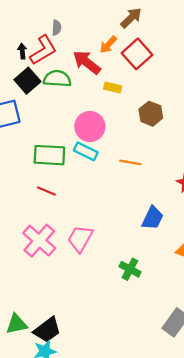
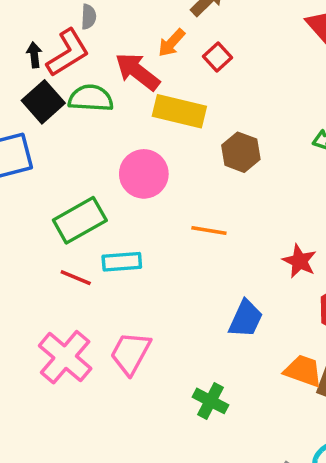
red square: (137, 54) -> (218, 57), size x0.6
yellow rectangle: (113, 88) -> (179, 111), size x1.8
cyan rectangle: (86, 151) -> (122, 262), moved, turned -30
green rectangle: (49, 155) -> (80, 220), turned -32

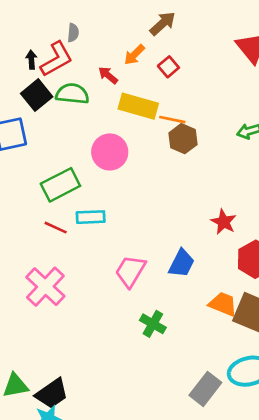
red arrow: (137, 72) -> (108, 75), size x0.6
orange line: (209, 230) -> (172, 120), moved
pink trapezoid: (130, 353) -> (130, 271), moved

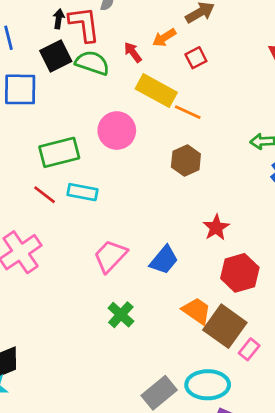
red L-shape: (57, 59) -> (84, 24), turned -81
brown hexagon: (183, 139) -> (186, 160), moved

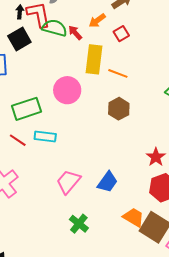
green semicircle: (92, 63) -> (54, 28), moved
yellow rectangle: (156, 91) -> (94, 59), turned 72
red star: (216, 228) -> (156, 157), moved

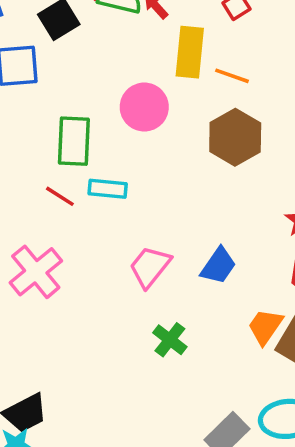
green rectangle: (26, 109) -> (74, 141), turned -68
brown hexagon: (119, 109) -> (235, 137), size x1.4
orange trapezoid: (134, 217) -> (265, 326), turned -85

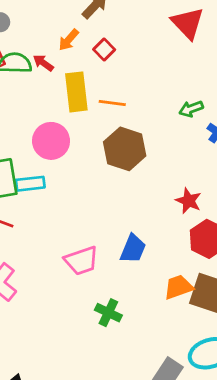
cyan rectangle: (108, 189) -> (30, 184), moved
pink trapezoid: (150, 267) -> (81, 261), turned -135
orange trapezoid: (265, 326) -> (178, 287), turned 48

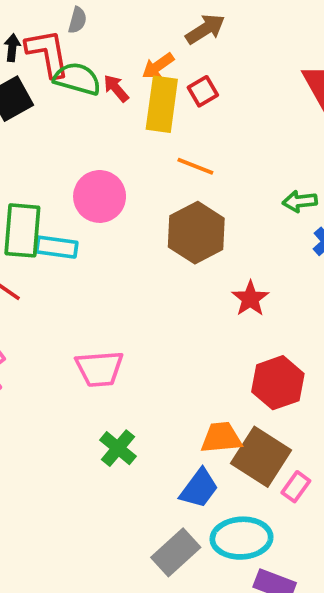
yellow rectangle: (76, 92) -> (162, 104), moved
red star: (189, 201) -> (250, 299), moved
blue trapezoid: (133, 249) -> (199, 488), moved

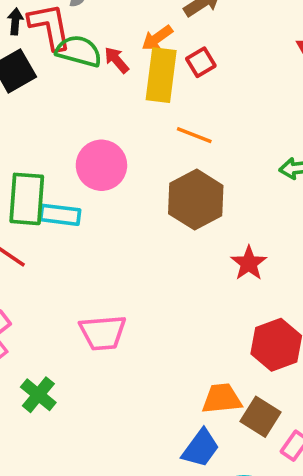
green cross: (118, 448) -> (38, 395), moved
brown square: (261, 457) -> (261, 417), size x0.7

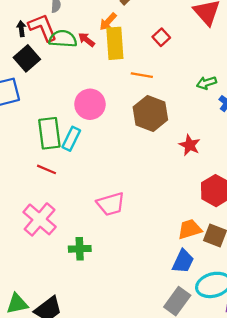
red square: (201, 62) -> (161, 37), moved
cyan rectangle: (60, 215) -> (71, 139), turned -60
green cross: (38, 395) -> (80, 249), turned -30

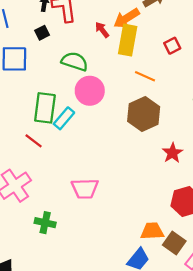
orange arrow: (108, 22) -> (127, 18), size x1.4
green semicircle: (63, 39) -> (75, 61), moved
black square: (27, 58) -> (42, 33), size x0.6

